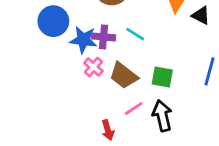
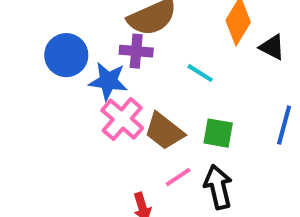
cyan line: (135, 34) -> (200, 73), moved
purple cross: (103, 37) -> (136, 51), moved
pink cross: (93, 67) -> (122, 119), size x1.5

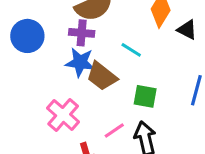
blue star: (108, 81) -> (80, 62), moved
pink cross: (122, 119) -> (63, 115), moved
brown trapezoid: (164, 131) -> (102, 76), moved

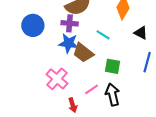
black triangle: (187, 30) -> (141, 33), moved

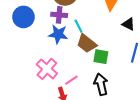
cyan line: (103, 35) -> (79, 26), moved, turned 32
brown trapezoid: (83, 53) -> (87, 43), moved
pink line: (92, 89) -> (71, 80), moved

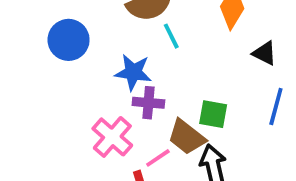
purple cross: (59, 15) -> (148, 103), moved
cyan line: (79, 26) -> (171, 36), moved
brown trapezoid: (87, 43) -> (187, 137), moved

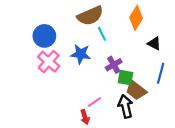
purple cross: (148, 103) -> (114, 65), moved, turned -35
pink cross: (112, 137) -> (49, 62), moved
brown trapezoid: (187, 137) -> (136, 90), moved

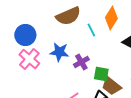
cyan line: (102, 34) -> (91, 30), moved
purple cross: (114, 65) -> (81, 62), moved

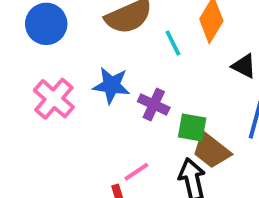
blue circle: (25, 35) -> (46, 24), moved
purple cross: (81, 62) -> (154, 104), turned -35

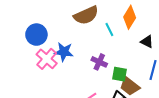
blue circle: (46, 24) -> (36, 35), moved
blue star: (111, 85) -> (64, 52), moved

